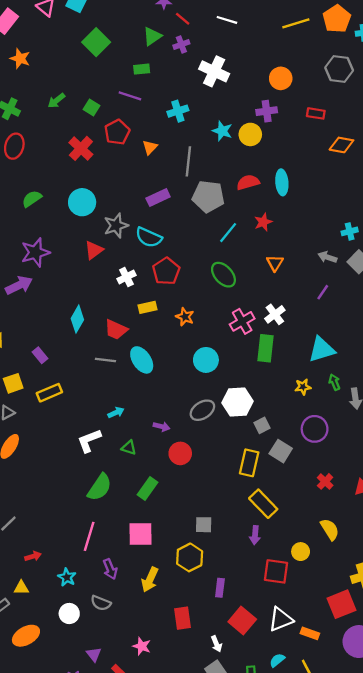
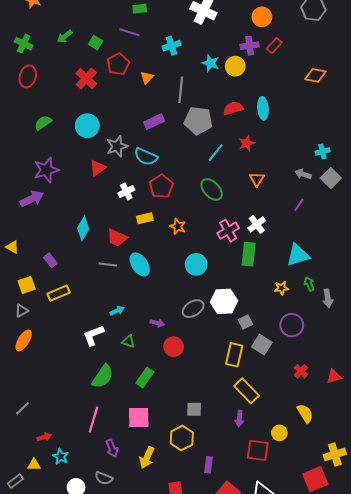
red rectangle: (316, 113) -> (274, 46), moved, turned -56
cyan star: (67, 577) -> (61, 457), moved

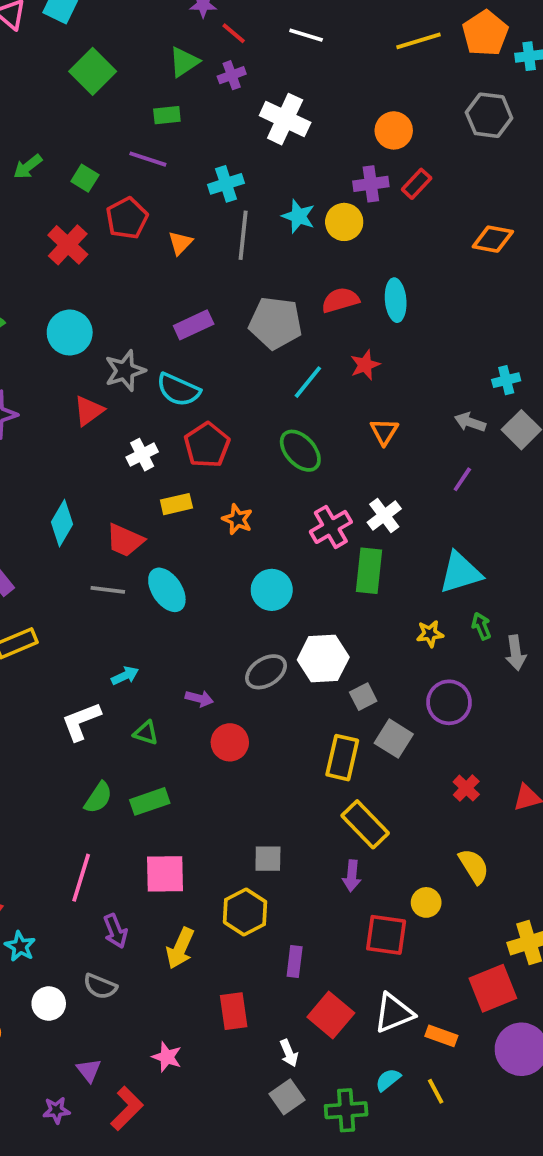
gray line: (181, 90) -> (243, 235), moved
green semicircle: (103, 376) -> (98, 798), size x0.7
green rectangle: (145, 377) -> (150, 801), moved, turned 36

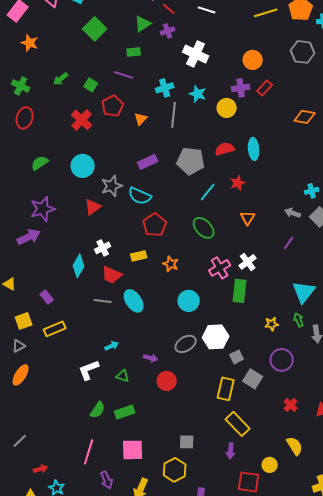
cyan star: (298, 216) -> (198, 94), moved
white cross: (142, 455) -> (103, 248), moved
cyan triangle: (460, 573) -> (304, 292), moved, turned -35

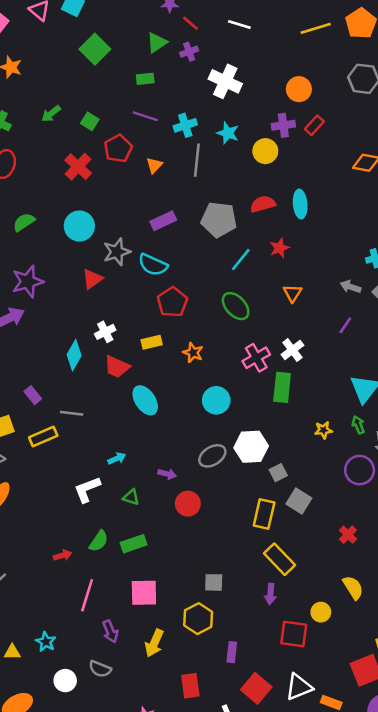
purple line: (124, 75) -> (145, 116), moved
gray line: (103, 301) -> (72, 413), moved
purple circle: (282, 360) -> (360, 470), moved
red arrow: (41, 469) -> (63, 555), moved

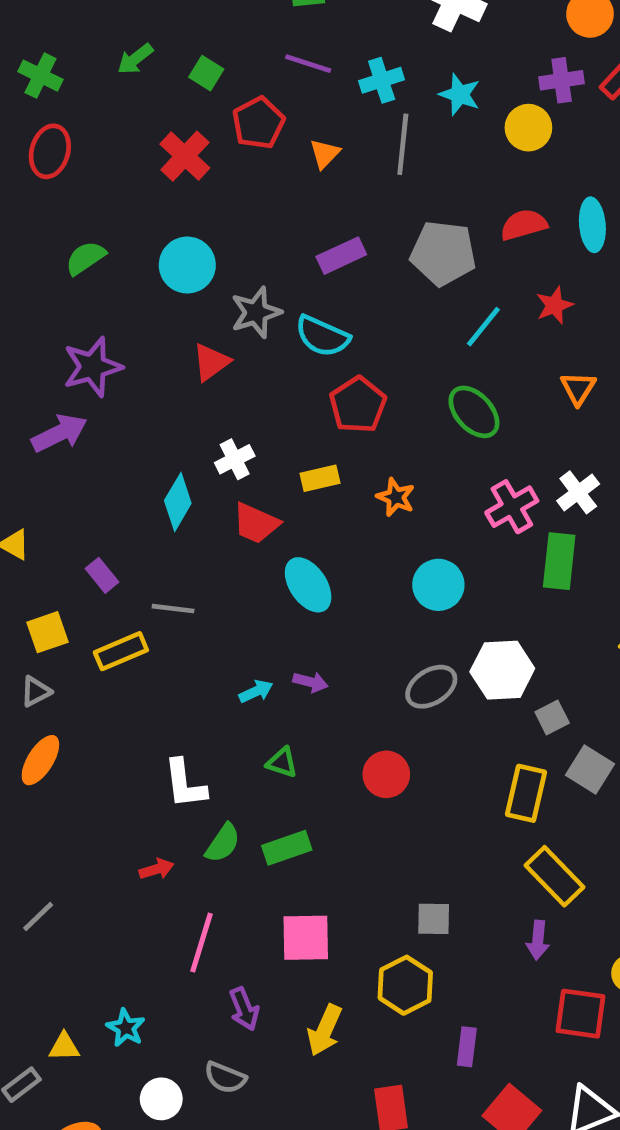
purple arrow: (167, 474) -> (310, 682), moved
white L-shape: (87, 489) -> (185, 784), moved, turned -76

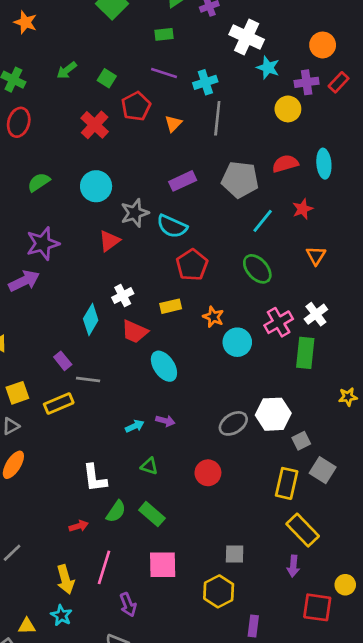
cyan star: (460, 94) -> (268, 68), moved
purple rectangle: (102, 575) -> (63, 361), moved
cyan circle: (438, 585) -> (237, 342), moved
green rectangle: (287, 848) -> (152, 514), turned 60
yellow arrow: (325, 1030) -> (65, 579), moved, turned -40

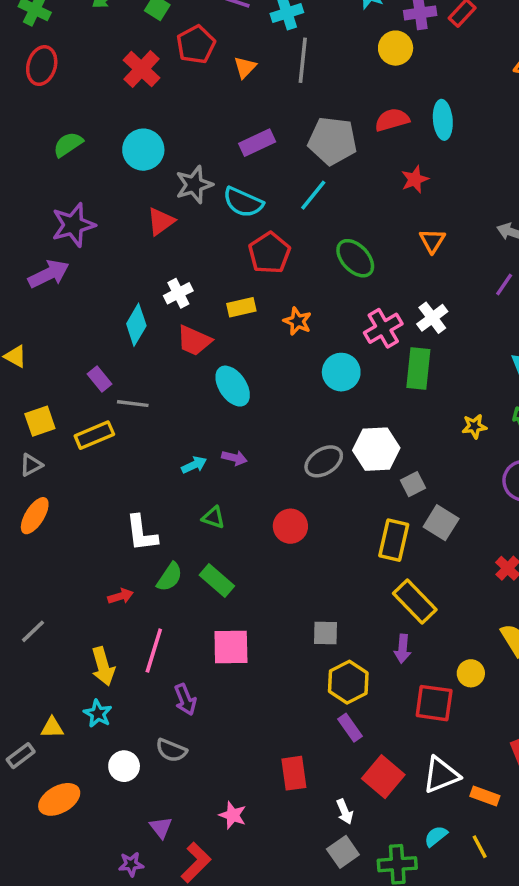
cyan line: (263, 221) -> (313, 195), moved
cyan circle: (237, 342) -> (341, 372), moved
yellow hexagon: (219, 591) -> (348, 682), moved
purple rectangle: (253, 626) -> (350, 728), turned -42

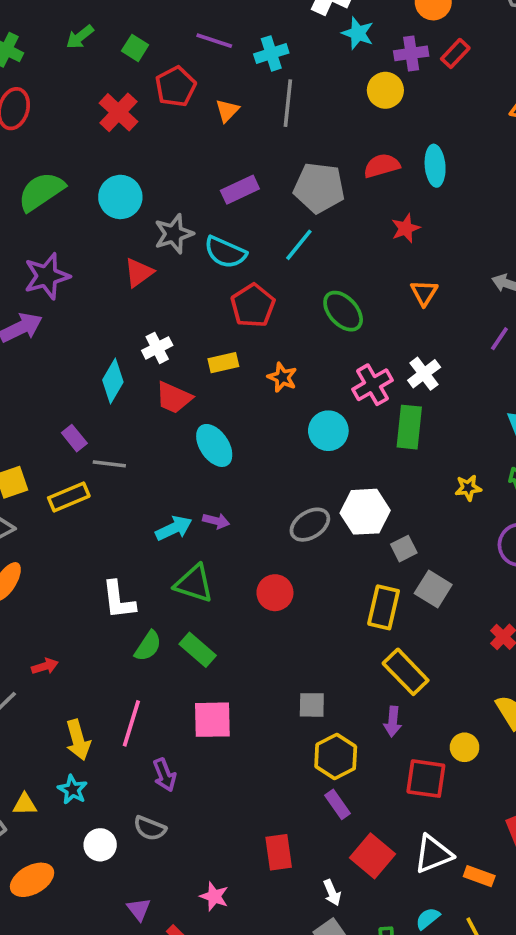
green semicircle: (68, 144) -> (41, 191), size x1.5
cyan arrow: (194, 465) -> (174, 528), size x1.4
green triangle: (213, 517) -> (194, 583), size x1.6
red arrow: (121, 596) -> (45, 666), moved

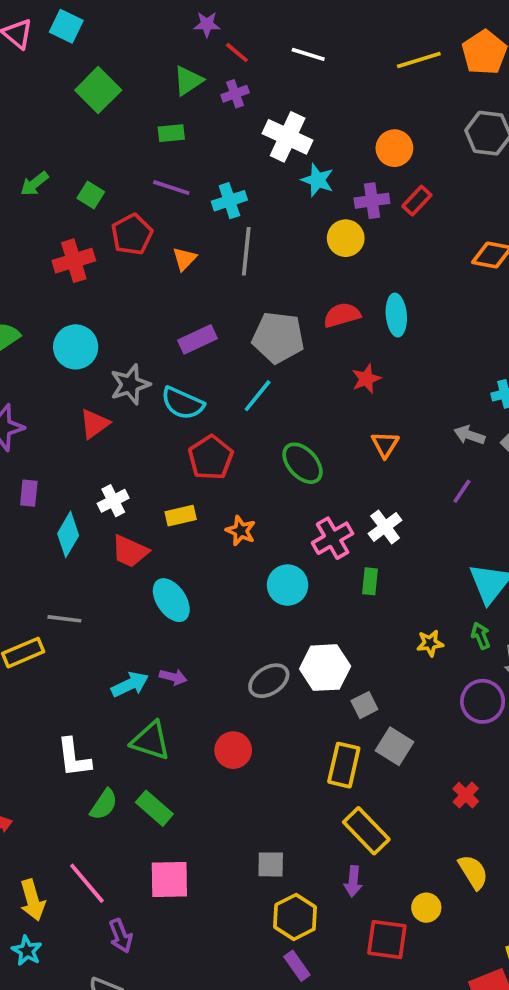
red cross: (119, 112) -> (74, 261), turned 30
green rectangle: (409, 427) -> (370, 581), size x0.6
purple rectangle: (74, 438) -> (29, 493), moved, turned 45
pink line: (131, 723) -> (87, 883), turned -57

